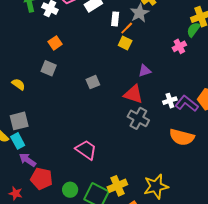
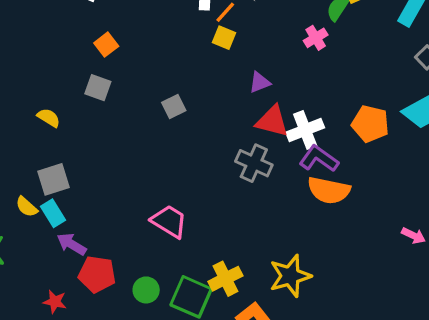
red triangle: (133, 94) -> (272, 121), moved
white cross: (170, 101) -> (305, 130), size x1.5
purple L-shape: (187, 103) -> (319, 159), moved

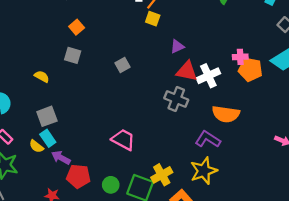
pink cross: (316, 38) -> (240, 57), moved, turned 32
purple L-shape: (319, 159) -> (208, 139), moved
yellow semicircle: (27, 207) -> (36, 146), moved

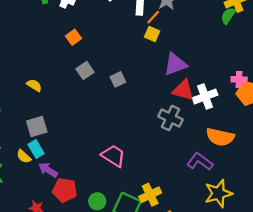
purple triangle: (177, 46) -> (175, 64), size x1.6
gray square: (73, 55) -> (85, 70), moved, turned 35
yellow star: (204, 171) -> (218, 193), moved

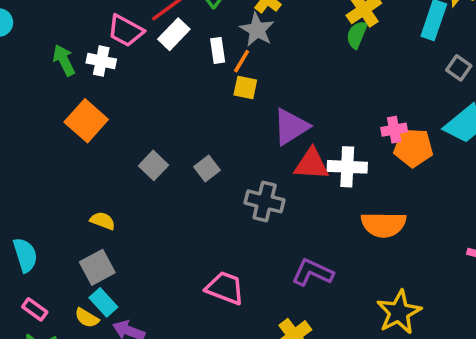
orange square: (73, 37) -> (86, 121), moved, size x1.6
yellow semicircle: (34, 85) -> (103, 221), moved
white cross: (205, 96) -> (347, 167), turned 35
gray cross: (170, 118) -> (265, 201), moved
purple L-shape: (200, 162) -> (313, 272), moved

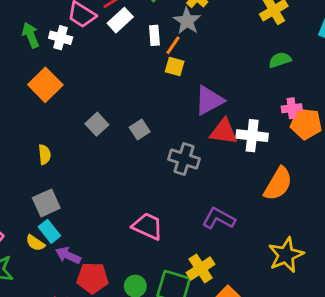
green semicircle: (357, 35) -> (280, 60), moved, turned 45
yellow semicircle: (103, 221) -> (44, 155), moved, turned 60
orange semicircle: (384, 225) -> (278, 184), turned -64

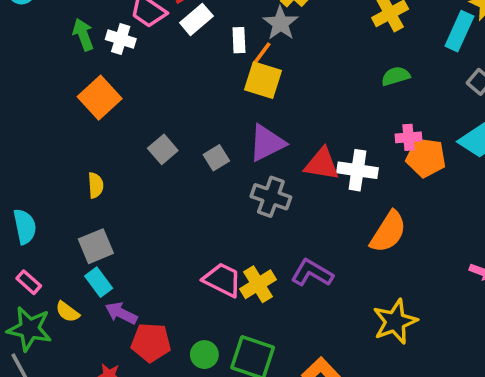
yellow square: (175, 67) -> (263, 80), size x1.5
purple triangle: (209, 100) -> (267, 143), moved
yellow semicircle: (35, 243) -> (67, 312), moved
yellow cross: (201, 268) -> (258, 284), moved

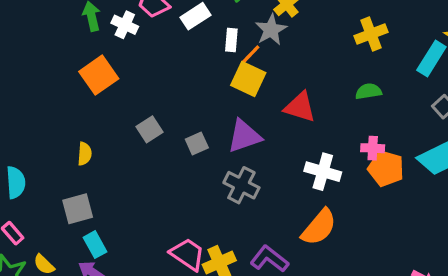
red triangle: (322, 164) -> (300, 107), moved
orange semicircle: (388, 232) -> (319, 227), moved
cyan rectangle: (99, 282) -> (95, 245), moved

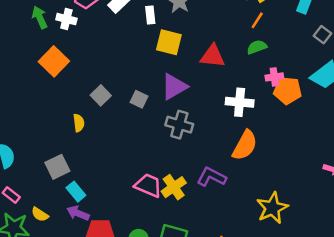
orange line: (251, 55) -> (257, 20), moved
green semicircle: (368, 91) -> (257, 47), moved
gray square: (197, 143) -> (139, 99), turned -30
yellow semicircle: (85, 154) -> (79, 123), moved

